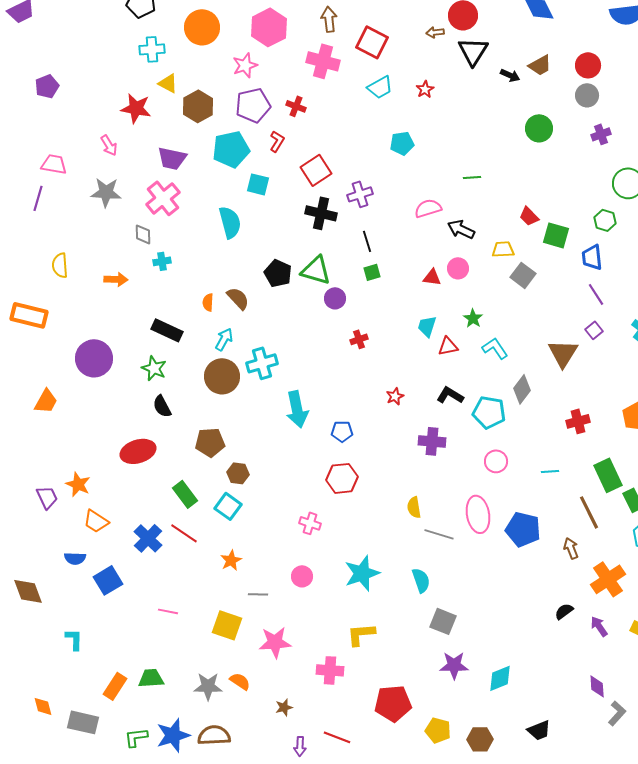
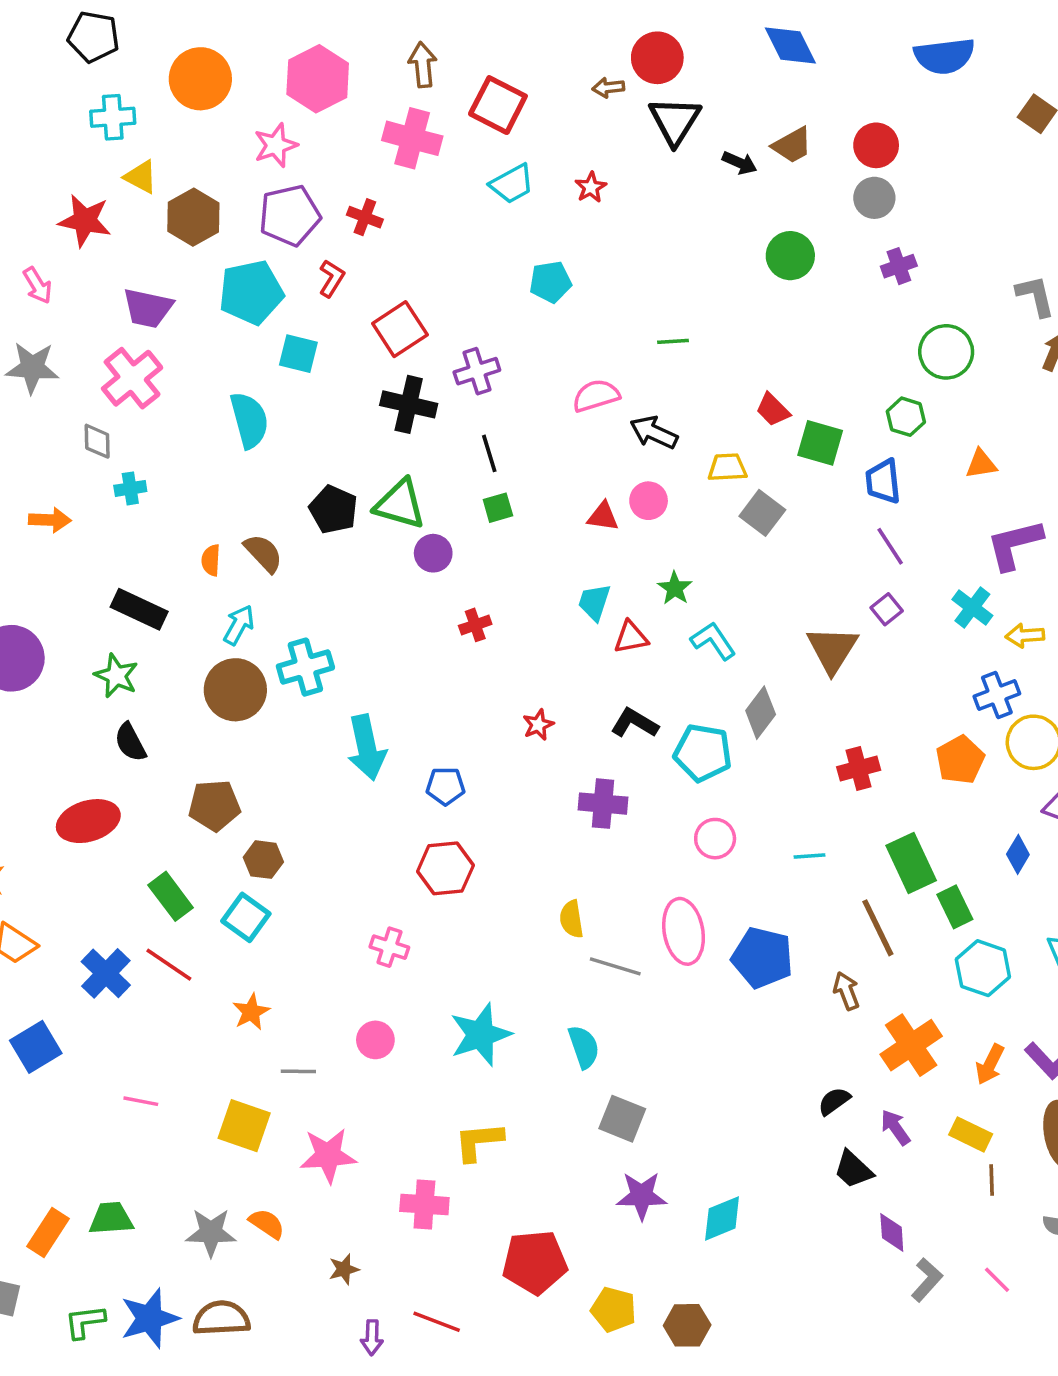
black trapezoid: (539, 730) -> (853, 1169), moved, turned 65

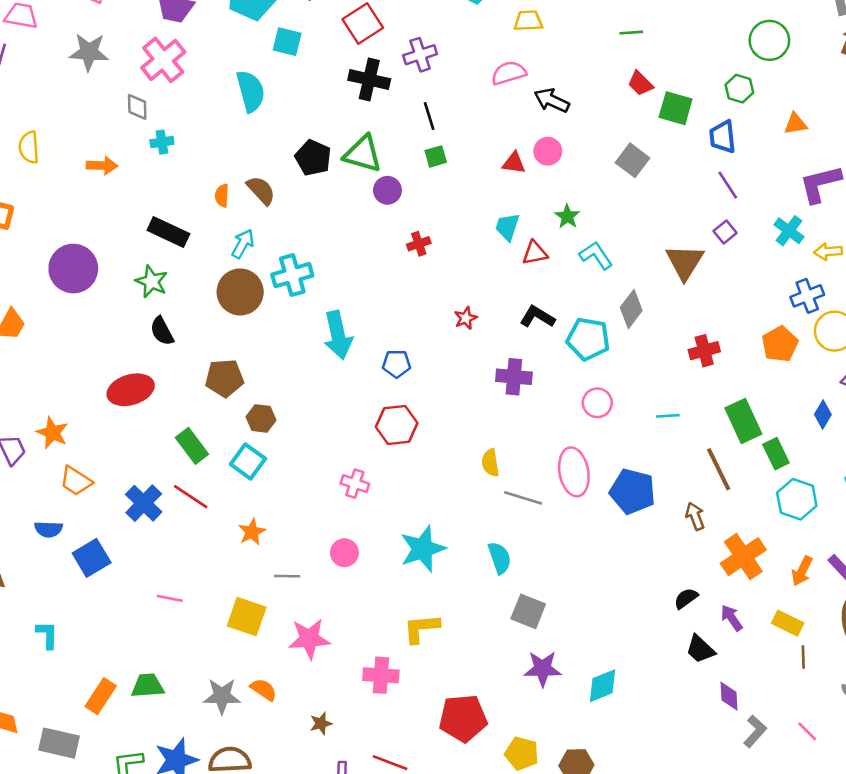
green line: (673, 341) -> (631, 33), moved
yellow trapezoid: (727, 467) -> (528, 21), moved

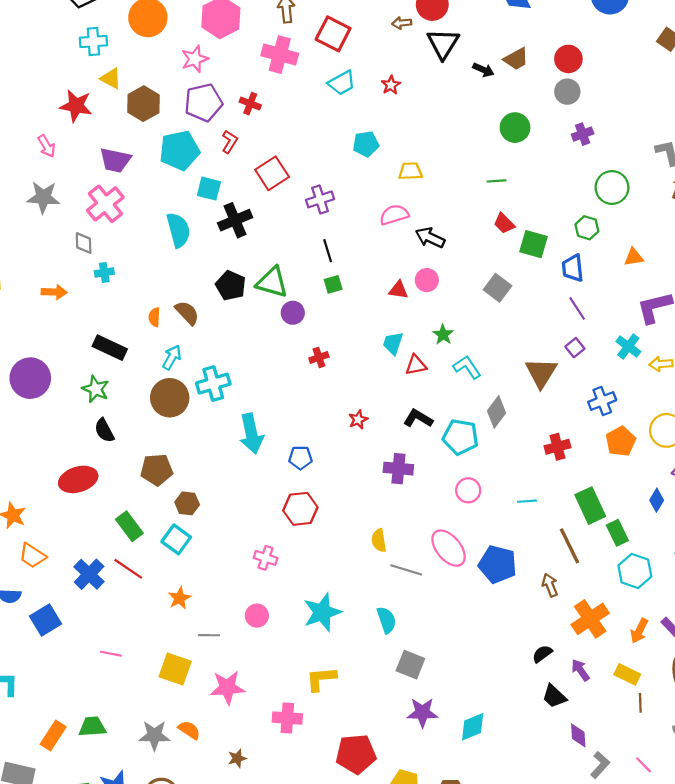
black cross: (369, 79) -> (235, 220), moved, turned -36
blue cross: (807, 296) -> (602, 401), moved
pink ellipse: (574, 472) -> (449, 548), turned -30

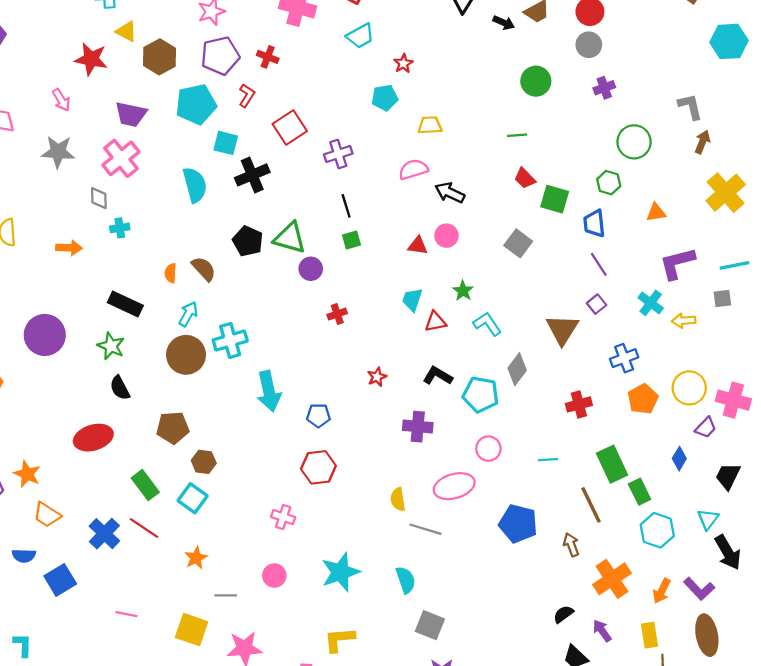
red star: (391, 85) -> (403, 63), moved
pink ellipse: (449, 548) -> (454, 486), moved, turned -66
yellow rectangle: (627, 674) -> (649, 635), turned 55

